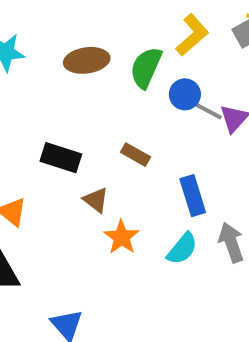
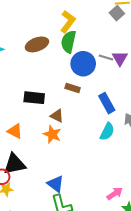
yellow L-shape: (192, 35) -> (68, 22), moved
blue circle: (185, 94) -> (83, 64), moved, size x1.5
orange star: (121, 237) -> (52, 134), moved

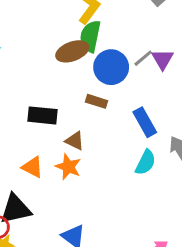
brown ellipse: (37, 44) -> (72, 51), moved
gray line: (106, 58) -> (143, 58), turned -56
orange triangle: (15, 131) -> (32, 167), moved

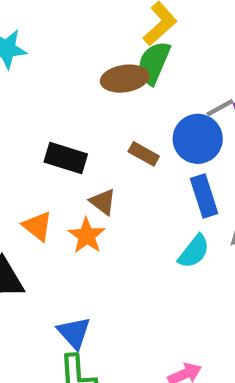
blue circle: (111, 67) -> (198, 139), moved

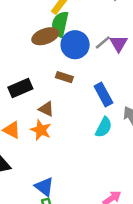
blue circle: (198, 139) -> (75, 45), moved
black rectangle: (66, 158) -> (20, 88), turned -30

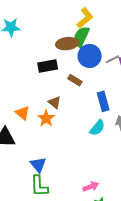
black rectangle: (20, 88) -> (48, 66), moved

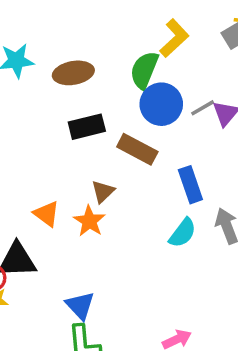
yellow L-shape: (85, 18) -> (174, 38), moved
brown ellipse: (67, 44) -> (73, 73), moved
brown rectangle: (75, 80) -> (137, 149), size x1.5
brown triangle: (54, 102) -> (103, 192), turned 40

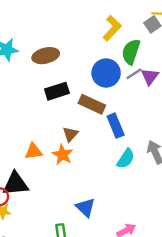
green semicircle: (144, 70) -> (131, 52), moved
blue rectangle: (190, 185) -> (116, 126), moved
orange triangle: (47, 214) -> (33, 151), turned -42
blue triangle: (80, 306) -> (85, 207), moved

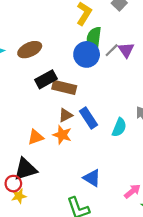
green semicircle: (131, 52) -> (94, 39), moved
brown rectangle: (92, 104) -> (64, 87), moved
blue rectangle: (116, 126) -> (88, 118), moved
brown triangle: (70, 134) -> (66, 115), turned 32

